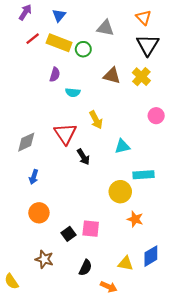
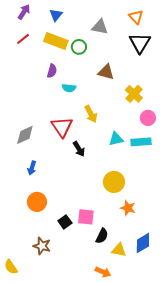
red line: (33, 39) -> (23, 39), moved
yellow cross: (141, 77) -> (134, 94), moved
pink circle: (156, 116) -> (148, 118), moved
cyan rectangle: (143, 175) -> (141, 142), moved
black semicircle: (85, 268) -> (102, 236), moved

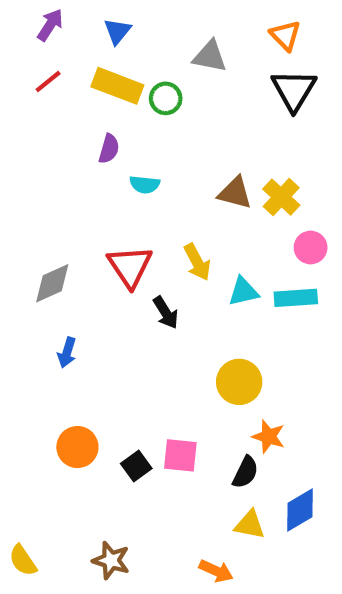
brown triangle: (106, 72) -> (235, 193), moved
yellow arrow: (91, 114) -> (197, 262), moved
orange circle: (37, 202) -> (77, 447), moved
black semicircle: (102, 236) -> (245, 472), moved
brown star: (42, 246) -> (111, 560), moved

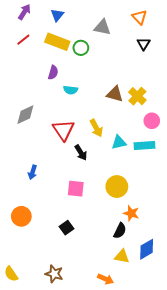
black triangle: (294, 90) -> (144, 44), size x0.6
gray diamond: (52, 283) -> (25, 115), moved
orange circle: (77, 447) -> (21, 216), moved
pink square: (180, 455) -> (76, 189), moved

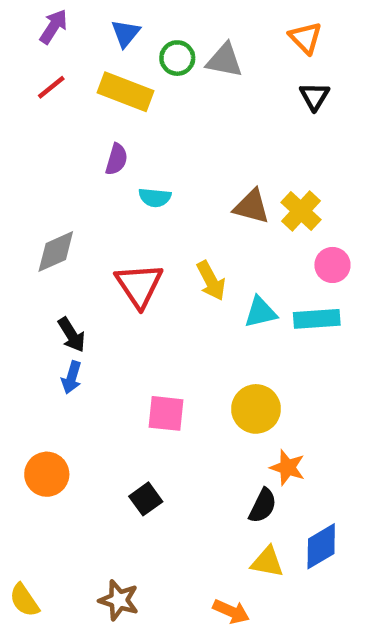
green circle: (81, 48) -> (177, 58), moved
black arrow: (81, 153) -> (72, 335), moved

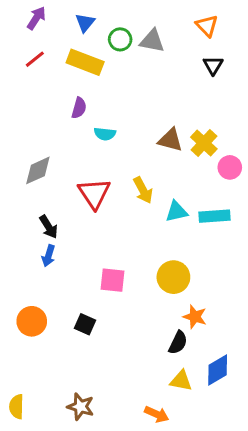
pink circle: (332, 265) -> (230, 167), moved
black square: (146, 499) -> (85, 324), moved, turned -30
yellow semicircle: (24, 600) -> (17, 407), turned 35

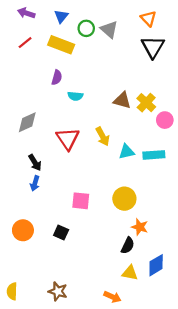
purple arrow: (36, 18) -> (26, 13), turned -105
gray triangle: (152, 41) -> (109, 29), turned 30
black triangle: (213, 65) -> (153, 47), size x1.6

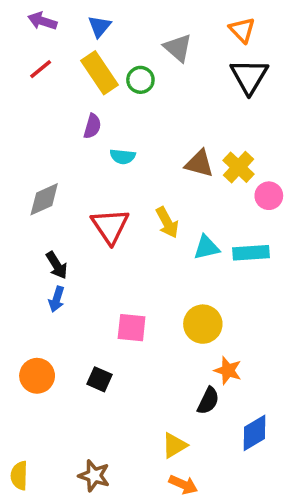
green circle: (86, 28) -> (140, 80), moved
yellow rectangle: (61, 45) -> (99, 73), turned 35
yellow triangle: (130, 273) -> (174, 445), moved, turned -42

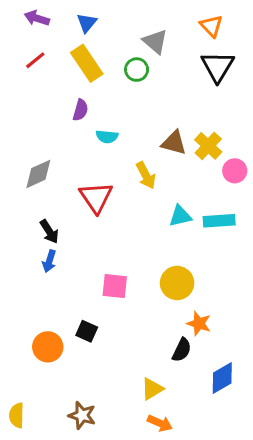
green circle: (140, 80) -> (137, 70), moved
yellow arrow: (167, 222) -> (146, 175), moved
orange circle: (37, 376) -> (48, 347), moved

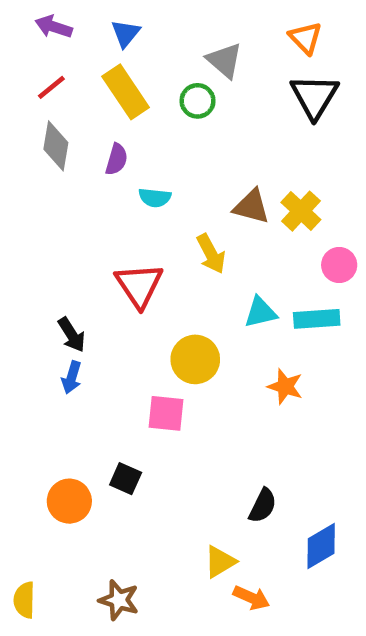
pink circle: (235, 171) -> (339, 265), moved
gray diamond: (38, 174) -> (56, 146), moved, turned -56
yellow circle: (177, 283) -> (195, 359), moved
orange star: (199, 323) -> (285, 386), moved
orange arrow: (160, 423) -> (251, 598), moved

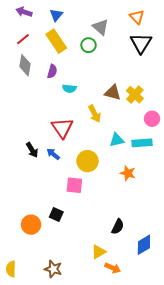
blue arrow: (72, 377) -> (53, 154), moved, turned 112

